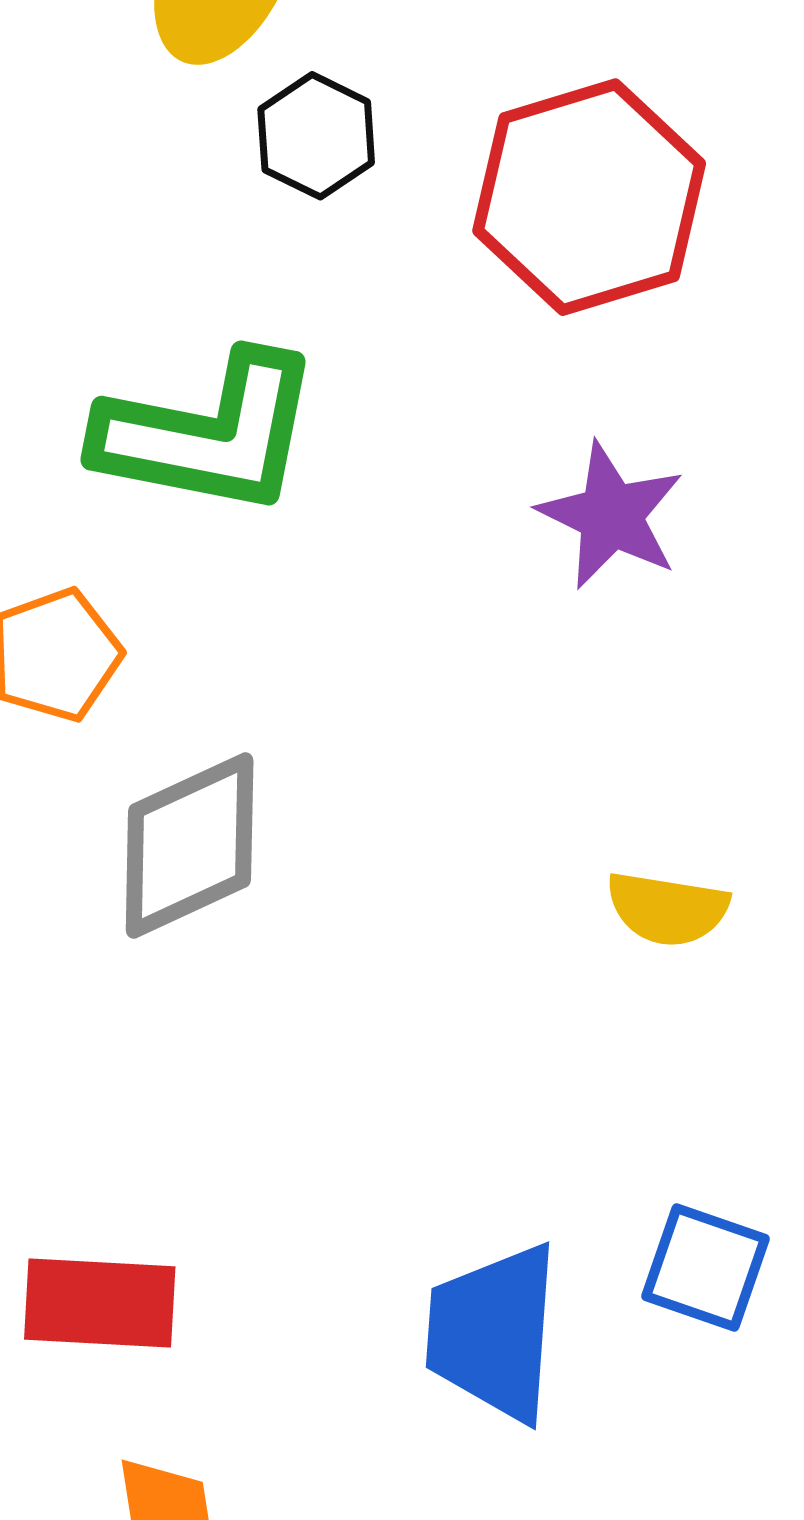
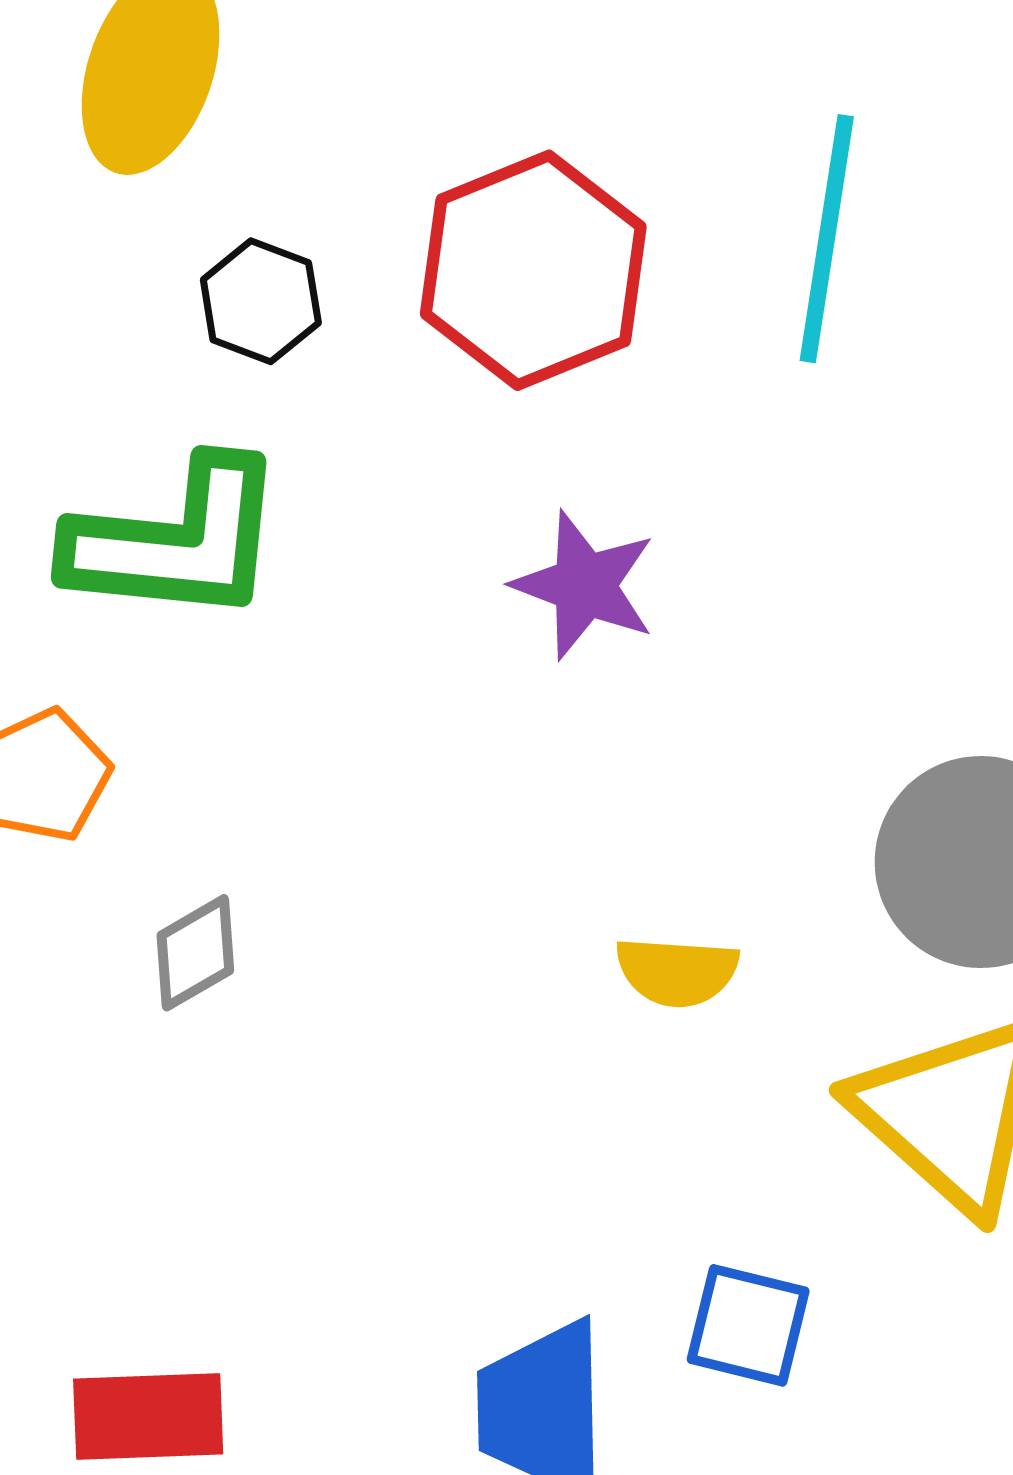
black hexagon: (316, 136) -> (261, 301), moved
gray diamond: (190, 846) -> (195, 953), size x0.6

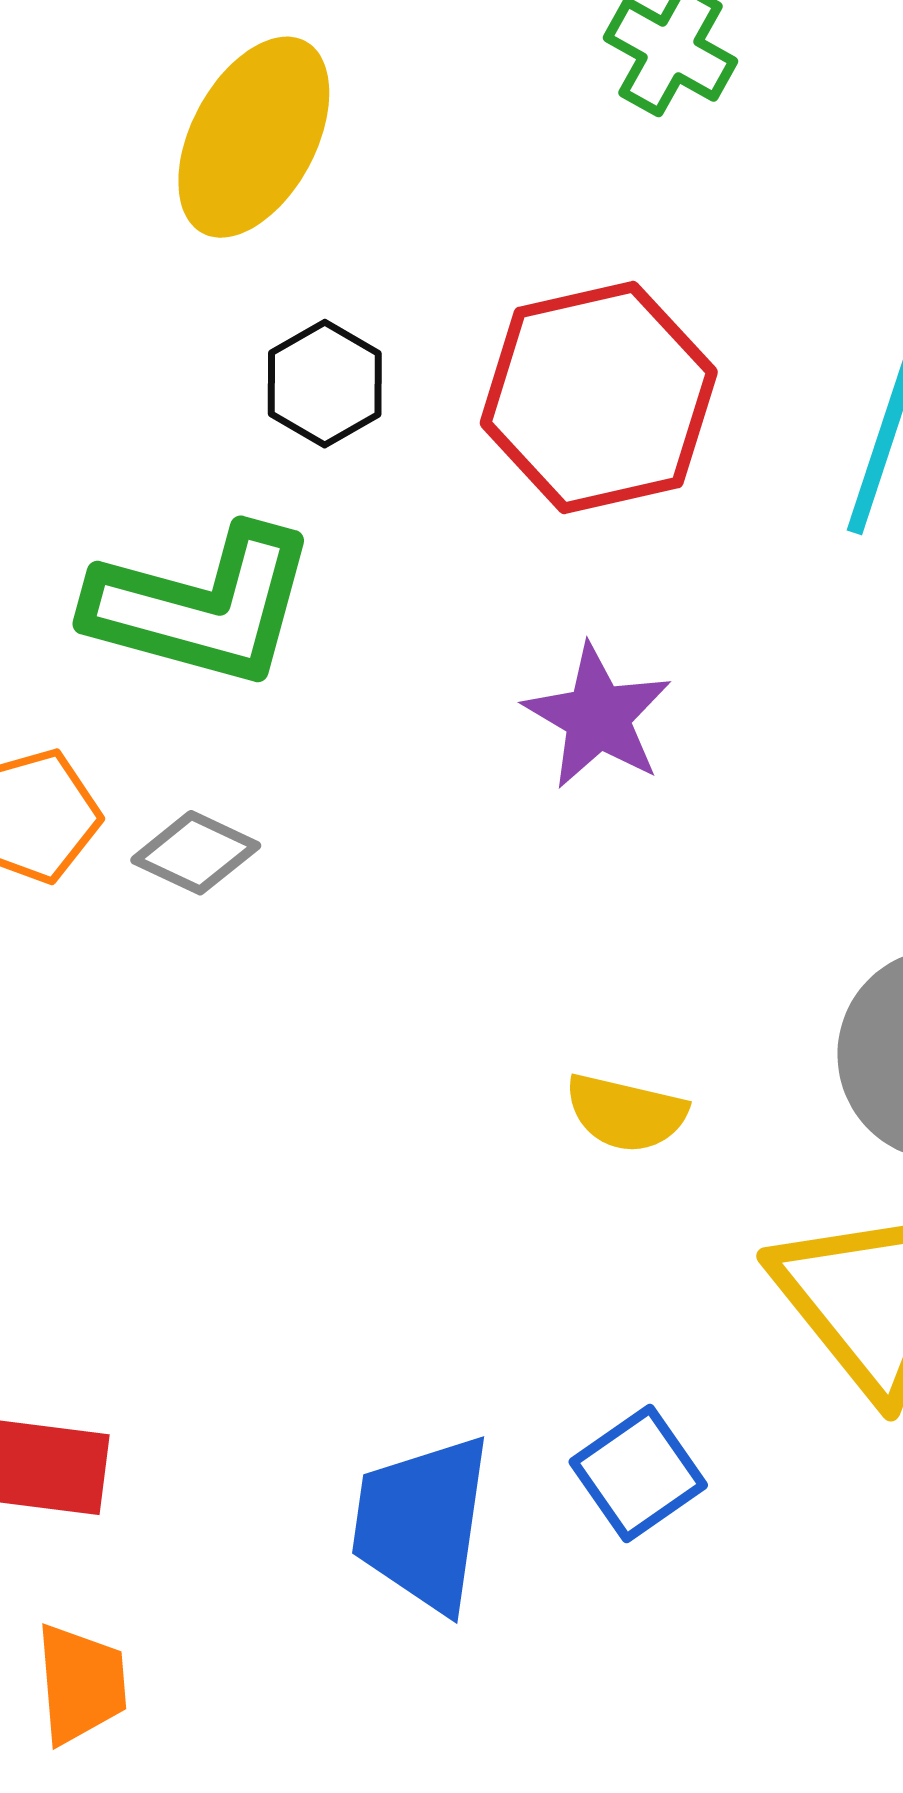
gray diamond: (195, 953) -> (196, 853), moved, turned 46
blue square: (748, 1325) -> (638, 1473), turned 32

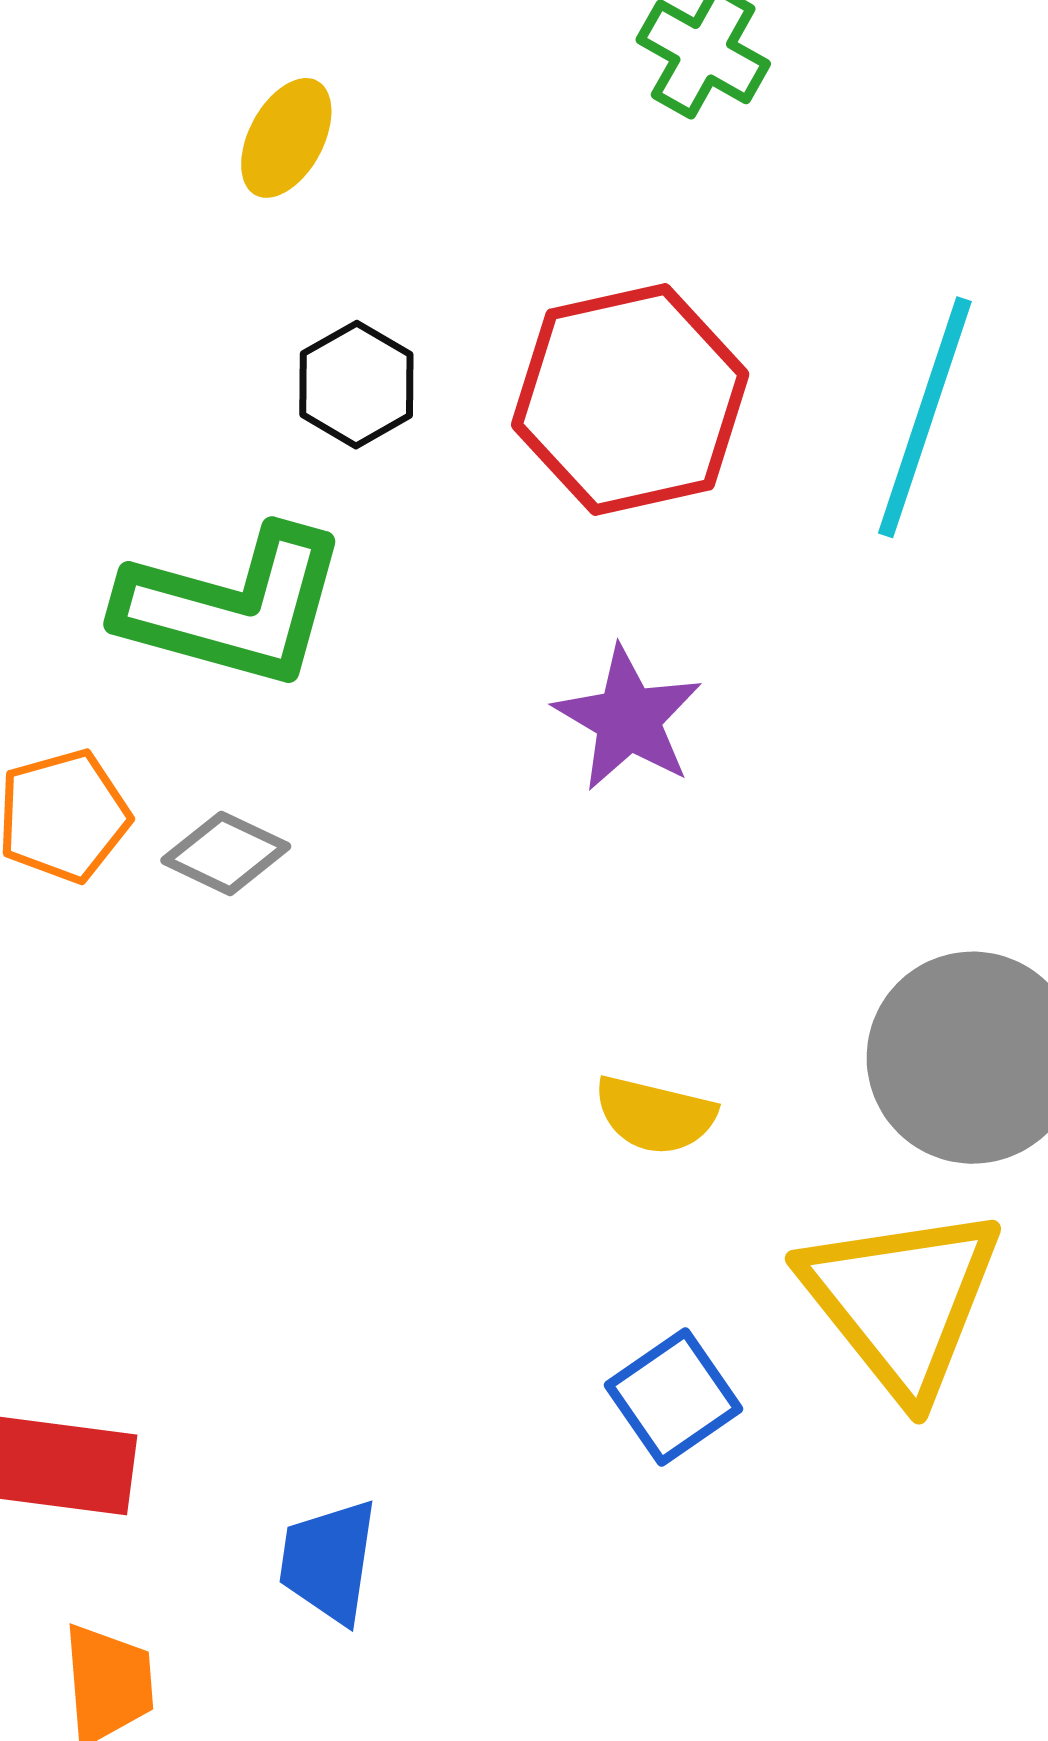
yellow ellipse: (254, 137) -> (286, 138), size x0.6
blue square: (638, 1473) -> (674, 1397), moved
blue trapezoid: (422, 1523) -> (329, 1561), moved, size x0.7

